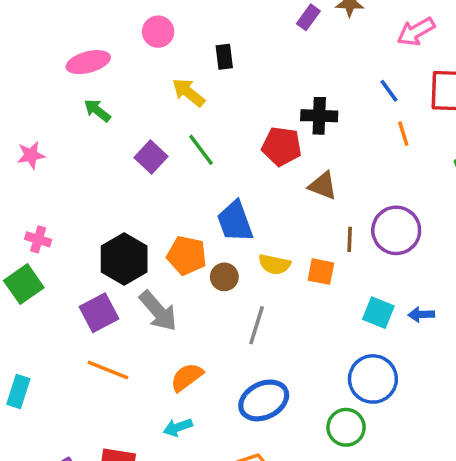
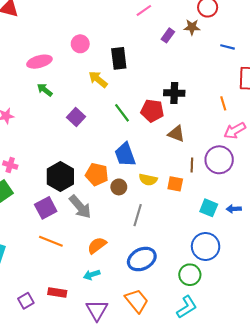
pink arrow: (416, 32) -> (235, 131), moved
black rectangle: (224, 57) -> (119, 58), size x1.5
blue line: (389, 91) -> (227, 47), moved, turned -40
green line: (201, 150) -> (122, 113), moved

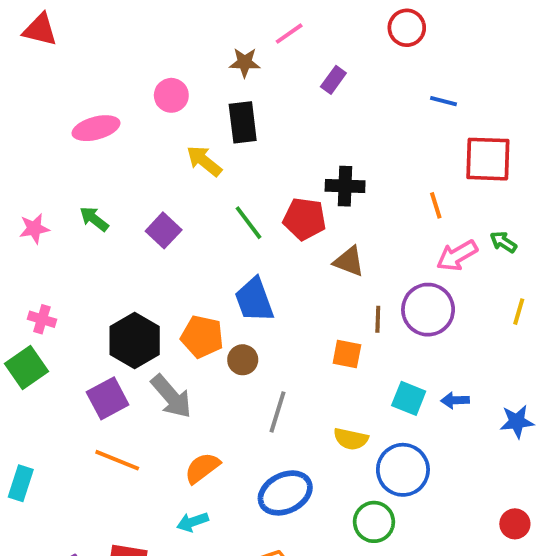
brown star: (192, 27) -> (245, 63), moved
green arrow: (45, 90) -> (94, 219), moved
yellow semicircle: (148, 180) -> (351, 439), moved

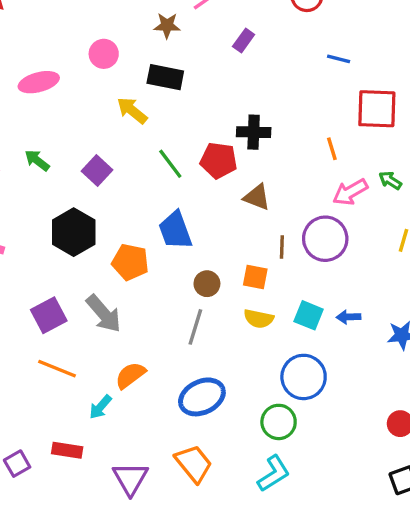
black rectangle: (243, 122) -> (165, 77), turned -72
black hexagon: (135, 340) -> (74, 232), moved
brown circle: (243, 360) -> (207, 284), moved
yellow semicircle: (351, 439) -> (259, 319), moved
cyan arrow: (193, 522) -> (100, 407), moved, turned -30

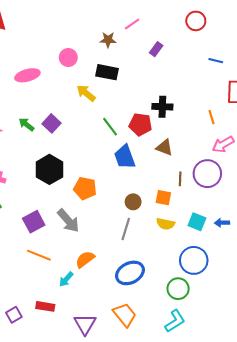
purple square: (97, 170) -> (52, 123), moved
blue trapezoid: (175, 230) -> (125, 157), moved

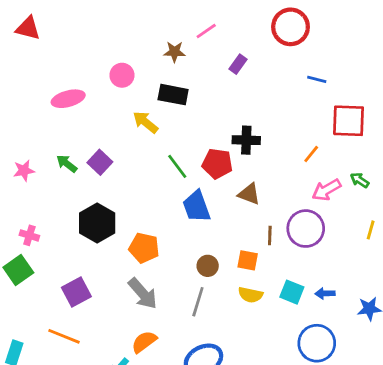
red circle: (196, 21) -> (291, 27), size x1.4
orange line: (212, 117) -> (311, 154), turned 56
gray arrow: (68, 221) -> (143, 293), moved
orange line: (39, 255) -> (64, 336), moved
blue circle: (194, 260) -> (317, 343), moved

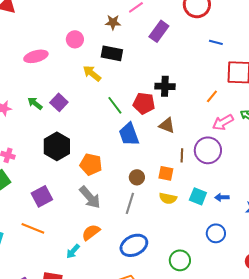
purple rectangle: (238, 64) -> (159, 31), size x1.5
blue circle: (317, 343) -> (216, 233), size x0.7

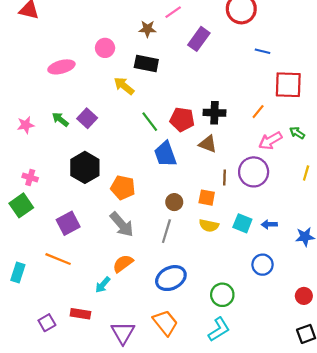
black cross: (165, 86) -> (214, 113), moved

